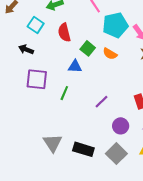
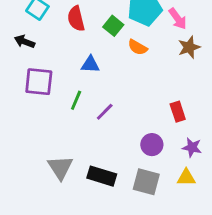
green square: (88, 48) -> (113, 26), moved
purple line: (101, 102) -> (105, 112), moved
gray square: (116, 154) -> (146, 182), turned -30

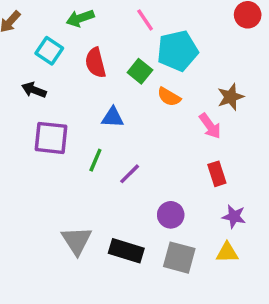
pink arrow: (178, 19) -> (210, 126), moved
purple circle: (152, 145) -> (171, 215), moved

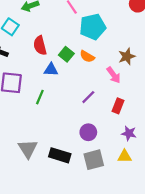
red semicircle: (95, 63) -> (40, 45), moved
green square: (140, 71) -> (66, 54), moved
purple line: (130, 174) -> (88, 97), moved
red rectangle: (217, 174) -> (118, 106), turned 40
gray square: (179, 258) -> (94, 160), turned -30

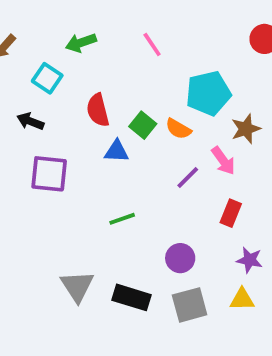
cyan pentagon: (93, 27) -> (208, 93), moved
green line: (40, 97) -> (122, 219), moved, turned 48
purple line: (88, 97) -> (188, 178), moved

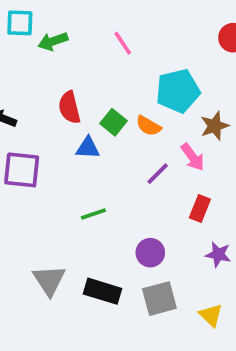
cyan square: (47, 78) -> (20, 23), moved, turned -32
yellow triangle: (242, 299) -> (211, 315), moved, turned 45

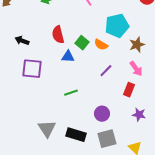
pink arrow: (193, 157) -> (136, 69), moved

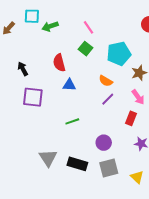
black arrow: (22, 41) -> (23, 69), turned 40
green square: (82, 43) -> (85, 49), moved
orange semicircle: (101, 45) -> (106, 81), moved

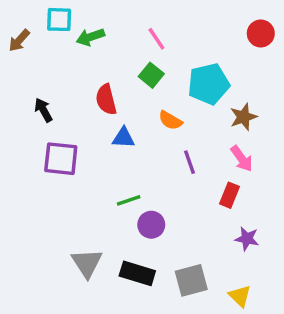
orange semicircle: (106, 81) -> (170, 120), moved
purple line: (108, 99) -> (189, 162), turned -64
purple circle: (104, 143) -> (151, 225), moved

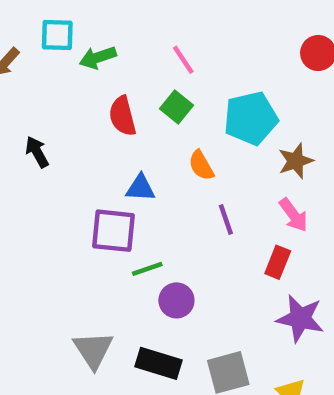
red semicircle: (106, 100) -> (122, 116), moved
orange semicircle: (170, 120) -> (201, 165), turned 30
purple square: (61, 159) -> (113, 231), moved
purple star: (247, 239) -> (300, 318), size x1.5

